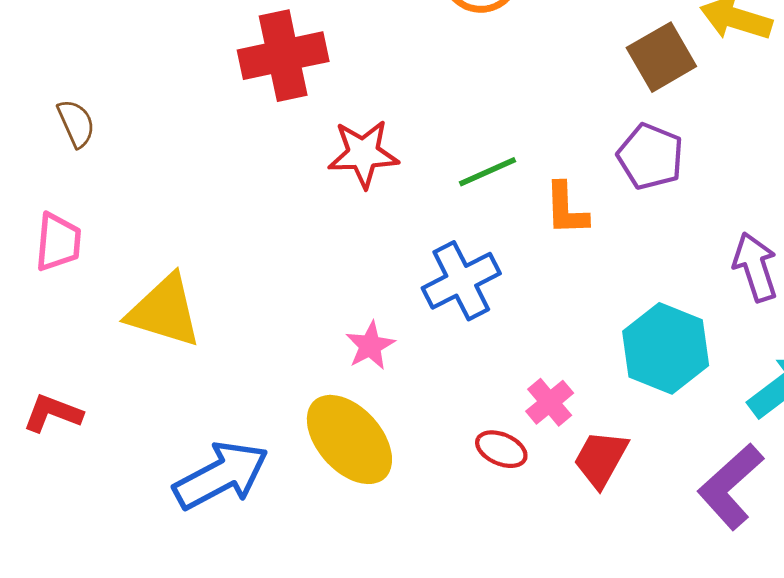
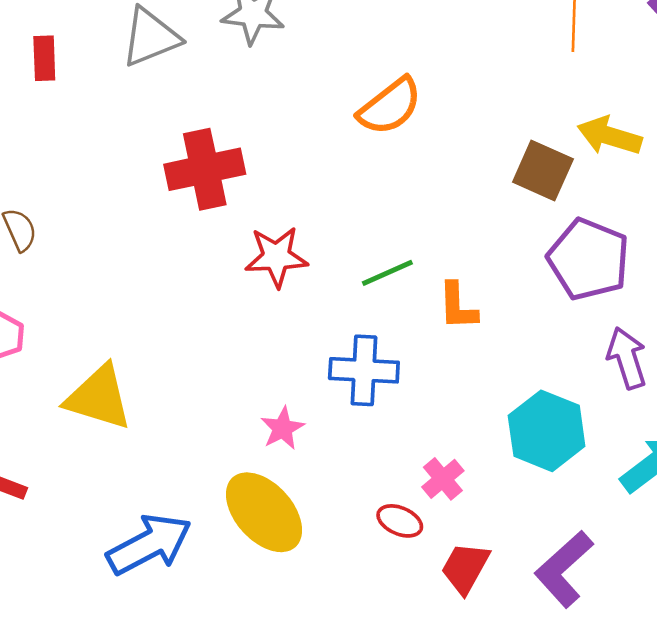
brown square: (661, 57) -> (543, 170), turned -36
purple pentagon: (650, 156) -> (589, 259), moved, size x1.4
blue cross: (461, 281) -> (364, 370), turned 30
red trapezoid: (601, 459) -> (465, 568), moved
purple L-shape: (730, 486) -> (564, 569), moved

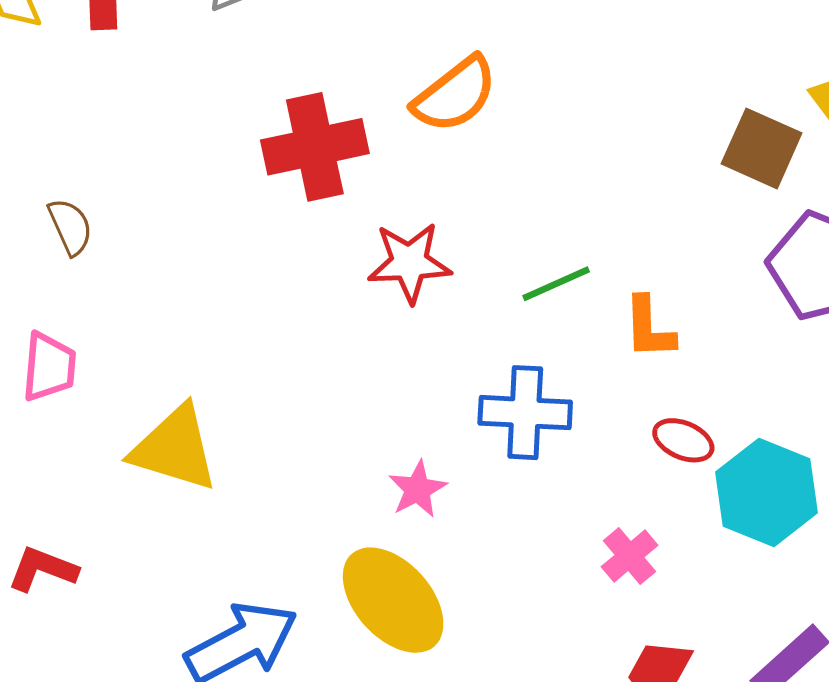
orange semicircle: (390, 106) -> (455, 95), moved
red ellipse: (400, 521) -> (683, 440), moved

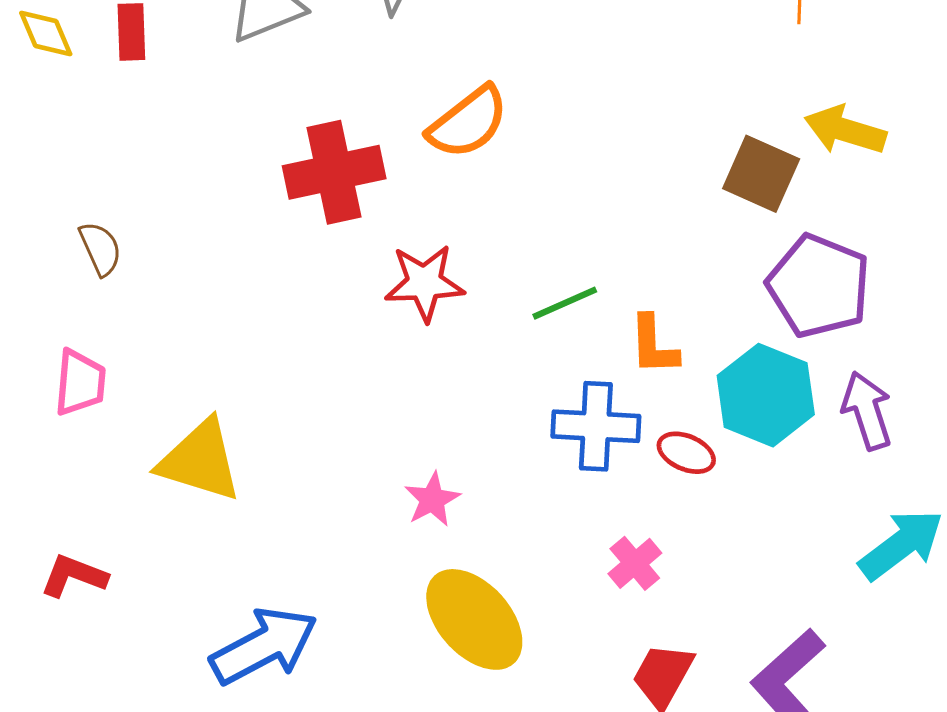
blue cross: (525, 413) -> (596, 426), moved
cyan hexagon: (766, 492) -> (766, 395), moved
yellow ellipse: (393, 600) -> (474, 619), moved

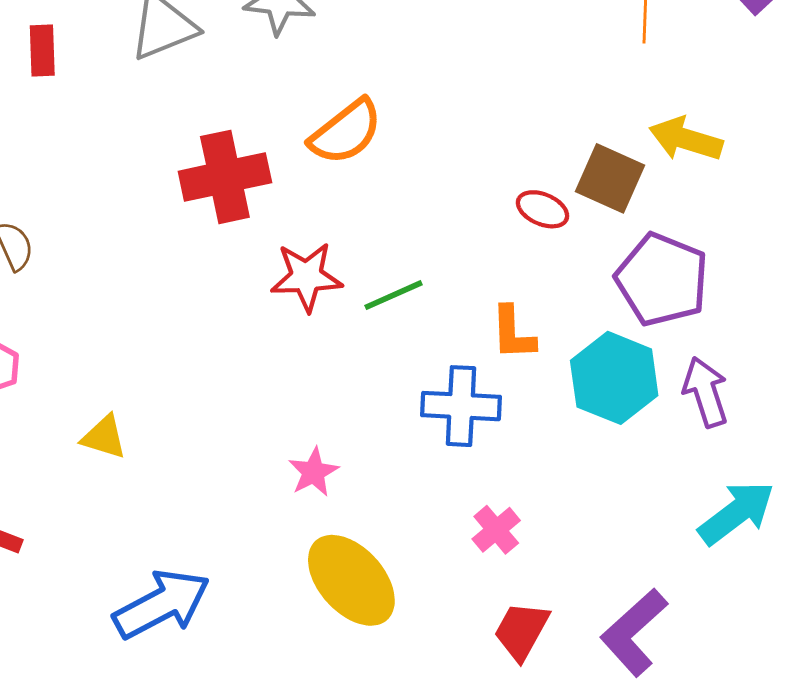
green line: (565, 303) -> (394, 295), moved
red ellipse: (686, 453) -> (543, 209), moved
yellow triangle: (200, 461) -> (104, 437), size x0.6

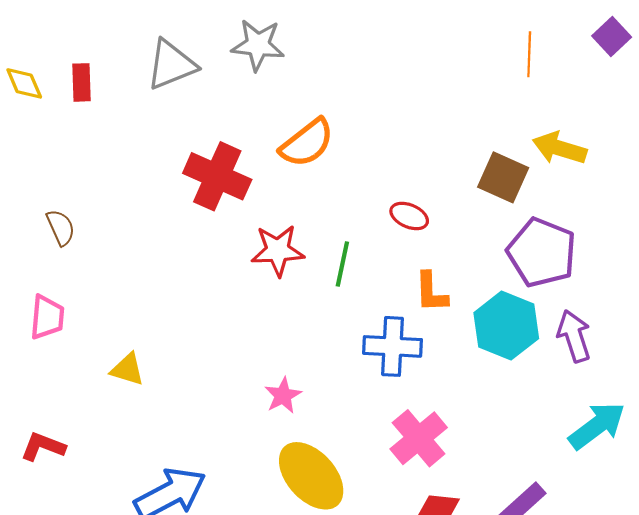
red cross: (225, 177) -> (217, 176), turned 36
red ellipse: (543, 209) -> (409, 216), moved
green line: (394, 295) -> (342, 264), turned -54
pink cross: (496, 530) -> (419, 438), size x1.6

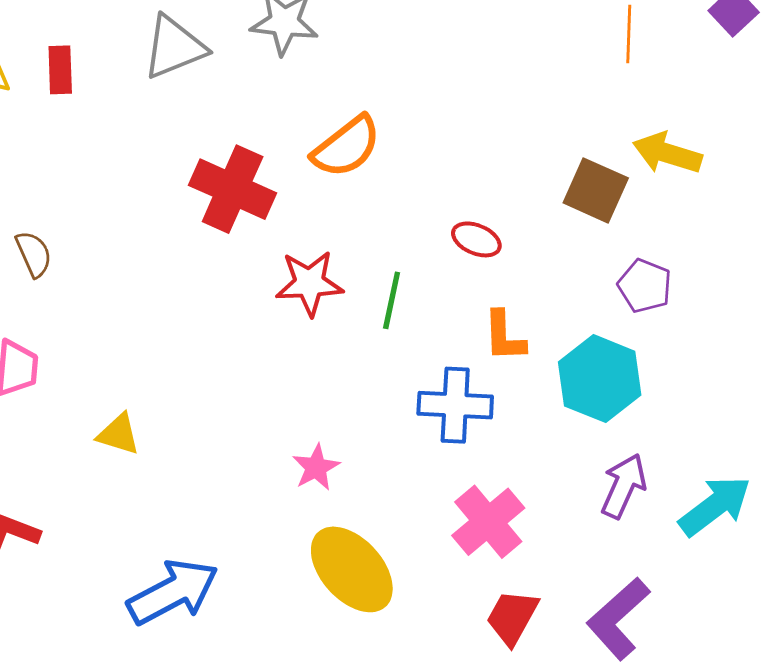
purple pentagon: (542, 253) -> (645, 286), size x0.6
purple arrow: (574, 336) -> (624, 486), moved, turned 42

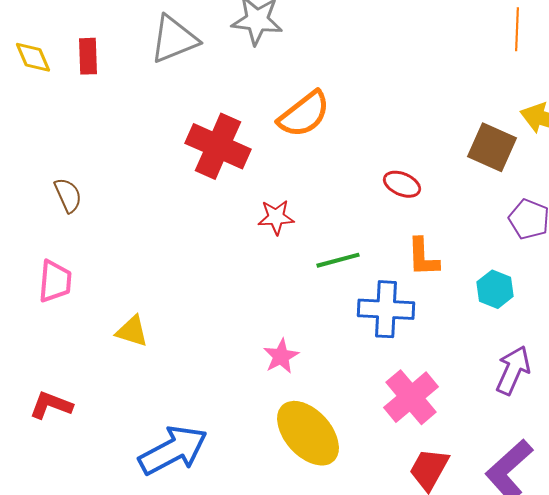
red star: (309, 283) -> (276, 217), size x0.7
green line: (392, 300) -> (338, 260), moved, turned 63
cyan hexagon: (600, 379) -> (495, 289), size x0.6

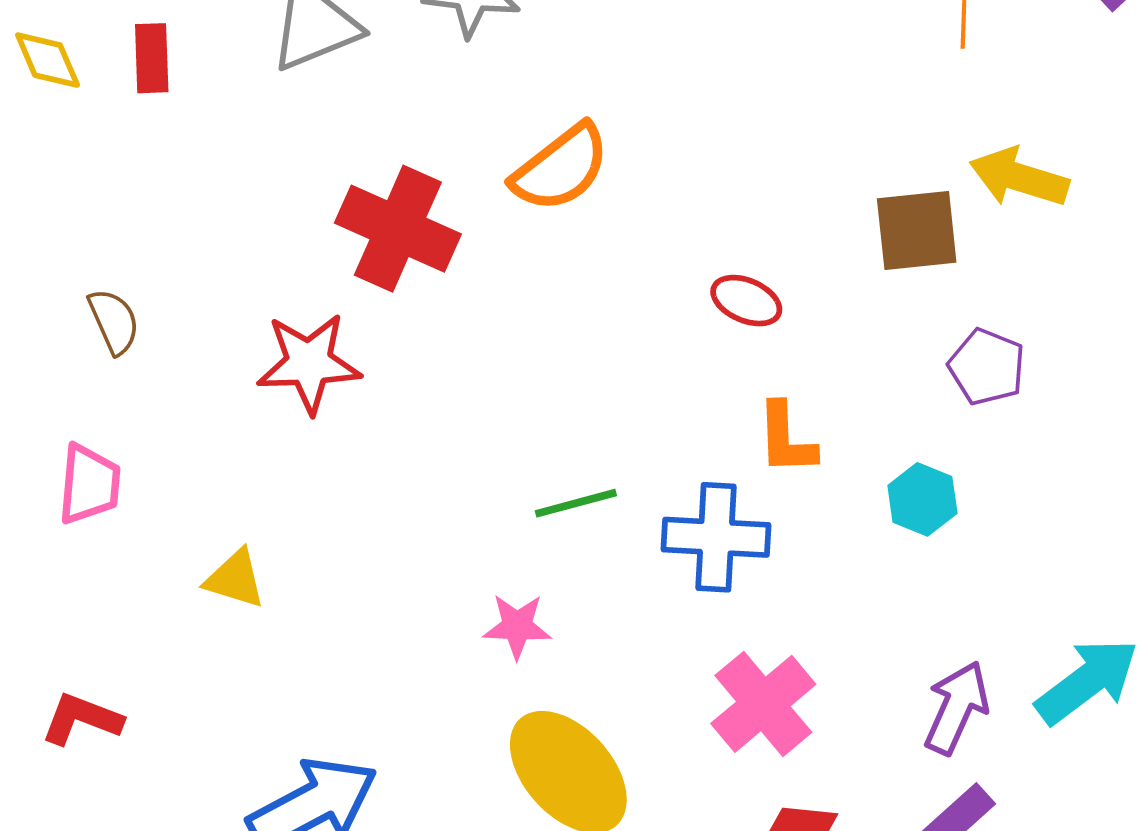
brown square: (492, 147) -> (917, 230), turned -30
red star: (276, 217) -> (309, 363), moved, size x1.5
green line: (338, 260) -> (576, 503), moved
pink star: (281, 356) -> (517, 626), turned 30
purple arrow: (513, 370) -> (956, 708), moved

